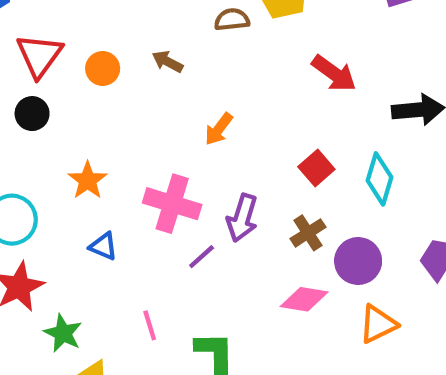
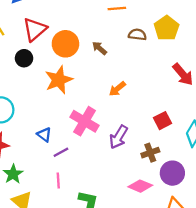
orange circle: (103, 68) -> (65, 44), size x1.5
orange star: (88, 180) -> (59, 80), moved, size x1.4
purple line: (202, 257) -> (61, 152), moved

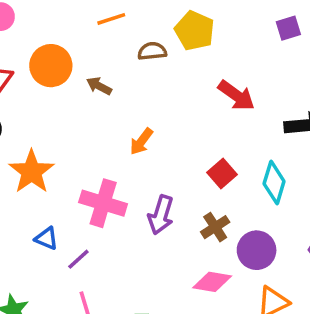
orange circle: (65, 44) -> (51, 66), moved
orange star: (59, 80) -> (32, 172), moved

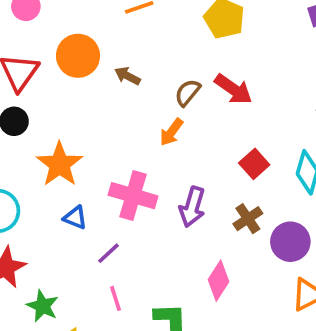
brown semicircle: (152, 51) -> (188, 93), moved, turned -44
red arrow: (236, 95) -> (233, 89), moved
blue triangle: (46, 238) -> (75, 218), moved
pink diamond: (212, 282) -> (219, 281), moved, turned -66

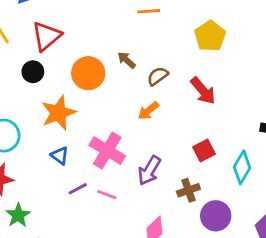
orange circle: (78, 56) -> (88, 73), moved
brown semicircle: (188, 93) -> (158, 76), moved
pink line: (116, 298) -> (107, 195), moved, turned -66

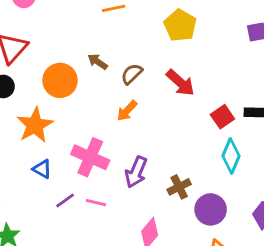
red square: (204, 151) -> (222, 117), moved

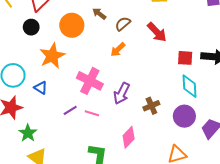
red square: (222, 117) -> (185, 58), turned 35
cyan diamond: (231, 156) -> (189, 86), turned -30
blue triangle: (42, 169) -> (41, 88), moved
purple circle: (211, 209) -> (184, 116), moved

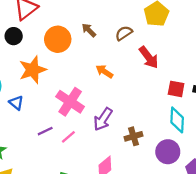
brown semicircle: (123, 24) -> (124, 33), moved
orange arrow: (118, 50) -> (104, 71), turned 70
pink line: (92, 113) -> (68, 137), turned -64

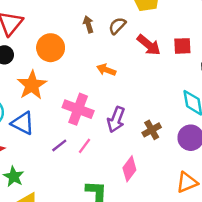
brown arrow: (89, 30) -> (88, 24), moved, turned 42
red square: (176, 89) -> (182, 46), moved
blue triangle: (16, 103) -> (23, 123), size x1.5

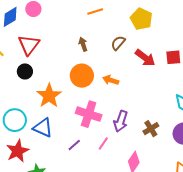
brown arrow: (88, 24) -> (83, 44), moved
orange circle: (51, 48) -> (82, 76), moved
pink line: (85, 146) -> (103, 143), moved

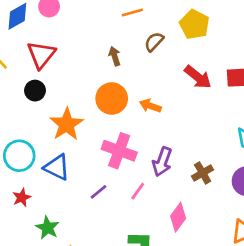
brown semicircle: (118, 43) -> (154, 42), moved
red star: (18, 151) -> (22, 198), size x0.6

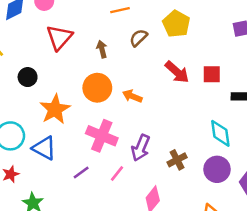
red triangle: (41, 55) -> (59, 37), moved

